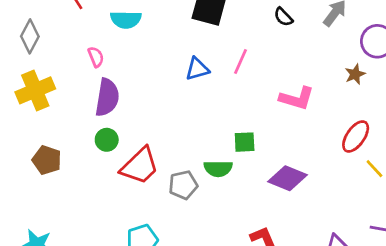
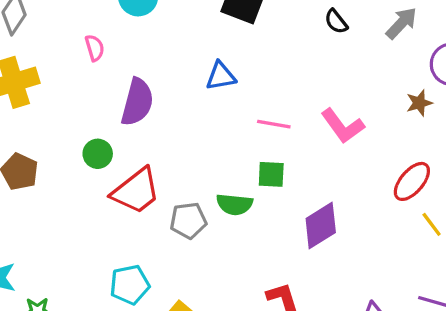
pink line: (241, 61) -> (274, 124), moved, turned 70
purple semicircle: (107, 97) -> (137, 102), moved
pink L-shape: (297, 98) -> (343, 126), turned 32
purple diamond: (288, 178) -> (321, 226), turned -60

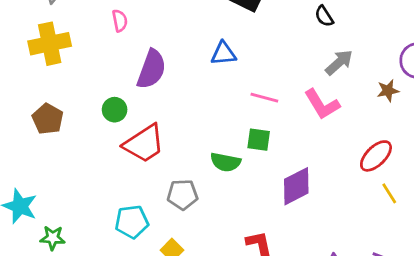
gray arrow: (401, 23) -> (339, 62), moved
gray pentagon: (188, 220) -> (183, 195), moved

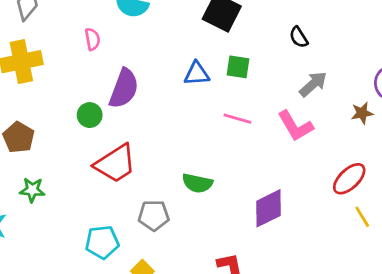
green circle: (115, 110) -> (90, 115), moved
green square: (259, 140) -> (238, 67), moved
green star: (53, 238) -> (32, 190), moved

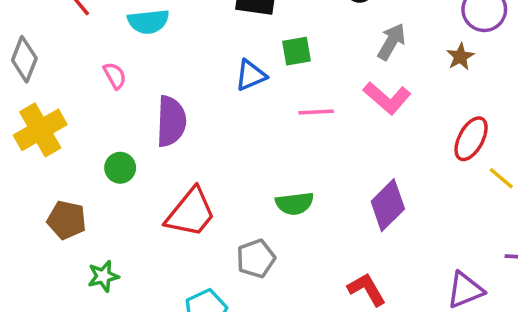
green circle: (90, 115) -> (120, 168), moved

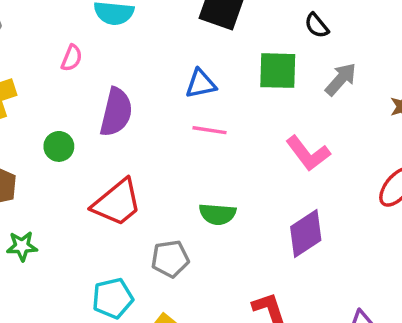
green square: (297, 51) -> (278, 71), moved, size x1.4
pink semicircle: (115, 76) -> (72, 58), turned 40
pink L-shape: (387, 98) -> (308, 153), moved
pink line: (316, 112) -> (210, 130), moved

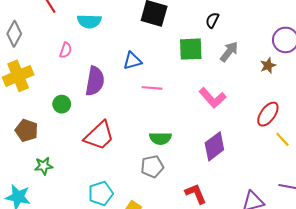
black semicircle: (317, 26) -> (212, 20), turned 70
blue triangle: (201, 84) -> (132, 61), moved
gray pentagon: (170, 259) -> (152, 167), moved

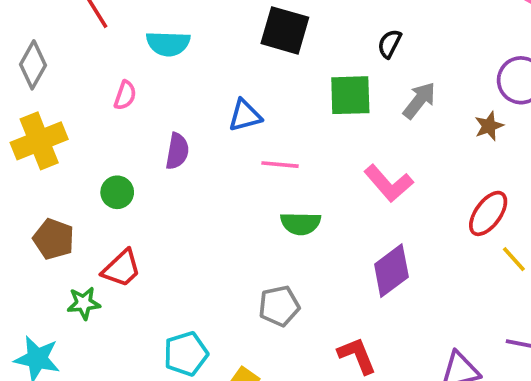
purple semicircle: (95, 81) -> (177, 151), size x0.7
red trapezoid: (99, 136) -> (122, 268), moved, size x0.7
green semicircle: (160, 138) -> (301, 223), moved

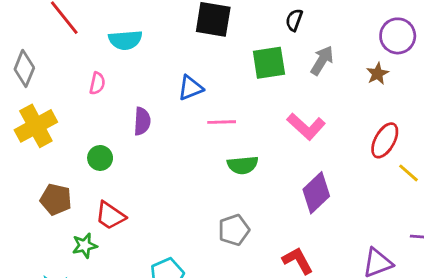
red trapezoid: (122, 268) -> (110, 216), turned 84

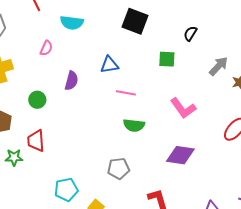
gray arrow: (322, 60) -> (219, 66), moved
green square: (269, 63) -> (167, 59), size x0.7
purple diamond: (316, 193) -> (180, 155), turned 40
red trapezoid: (110, 216) -> (36, 141), turned 40

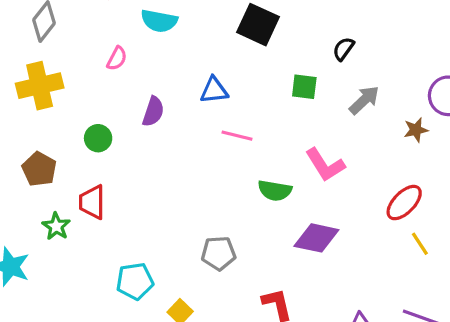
gray arrow: (219, 66) -> (364, 100), moved
green semicircle: (134, 125) -> (275, 190), moved
green star: (14, 157) -> (56, 226), turned 30

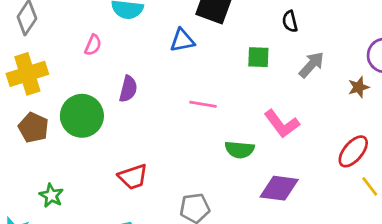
black semicircle: (343, 49) -> (290, 21), turned -45
blue triangle: (214, 90) -> (182, 40), moved
green circle: (98, 138) -> (82, 116), size x1.8
brown pentagon: (39, 169) -> (33, 128), moved
red trapezoid: (92, 202) -> (133, 177), moved, turned -104

